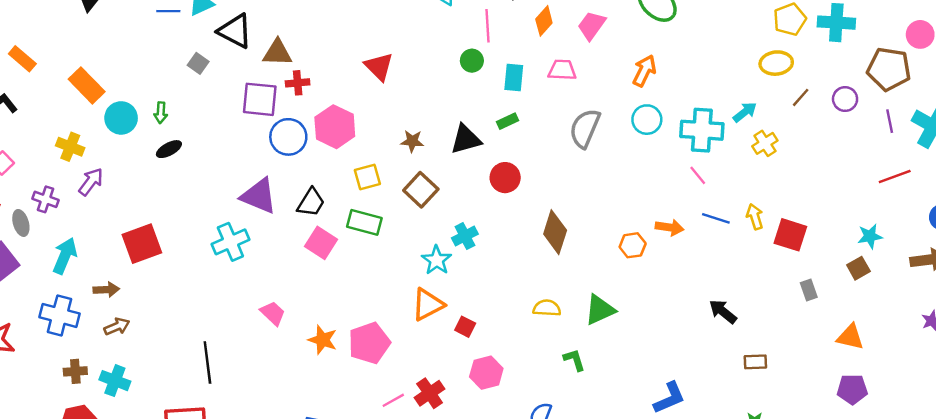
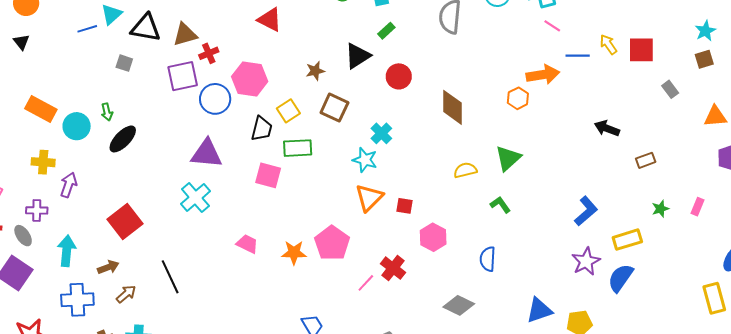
black ellipse: (169, 149) -> (123, 139), size x1.4
black trapezoid: (311, 202) -> (262, 129), moved
orange arrow: (670, 227) -> (543, 75), size x1.4
brown square: (858, 268) -> (704, 59), turned 30
black line: (207, 362) -> (170, 277), moved

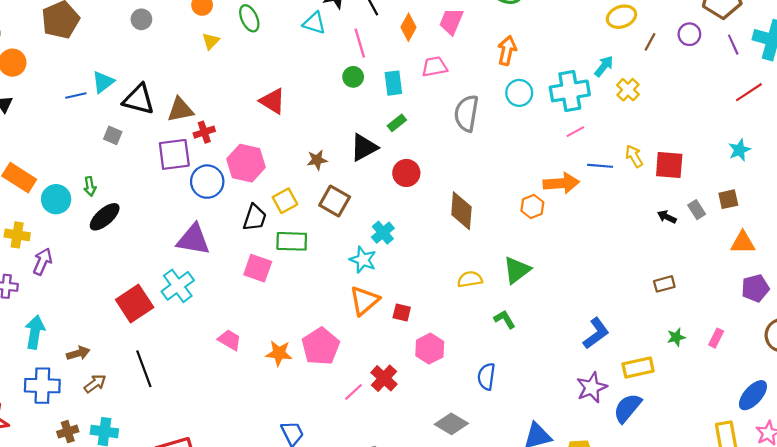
pink line: (552, 26) -> (575, 132), turned -66
brown square: (704, 59) -> (728, 199), moved
black arrow: (607, 128) -> (667, 217), moved, size x0.7
red square: (125, 221) -> (135, 304), moved

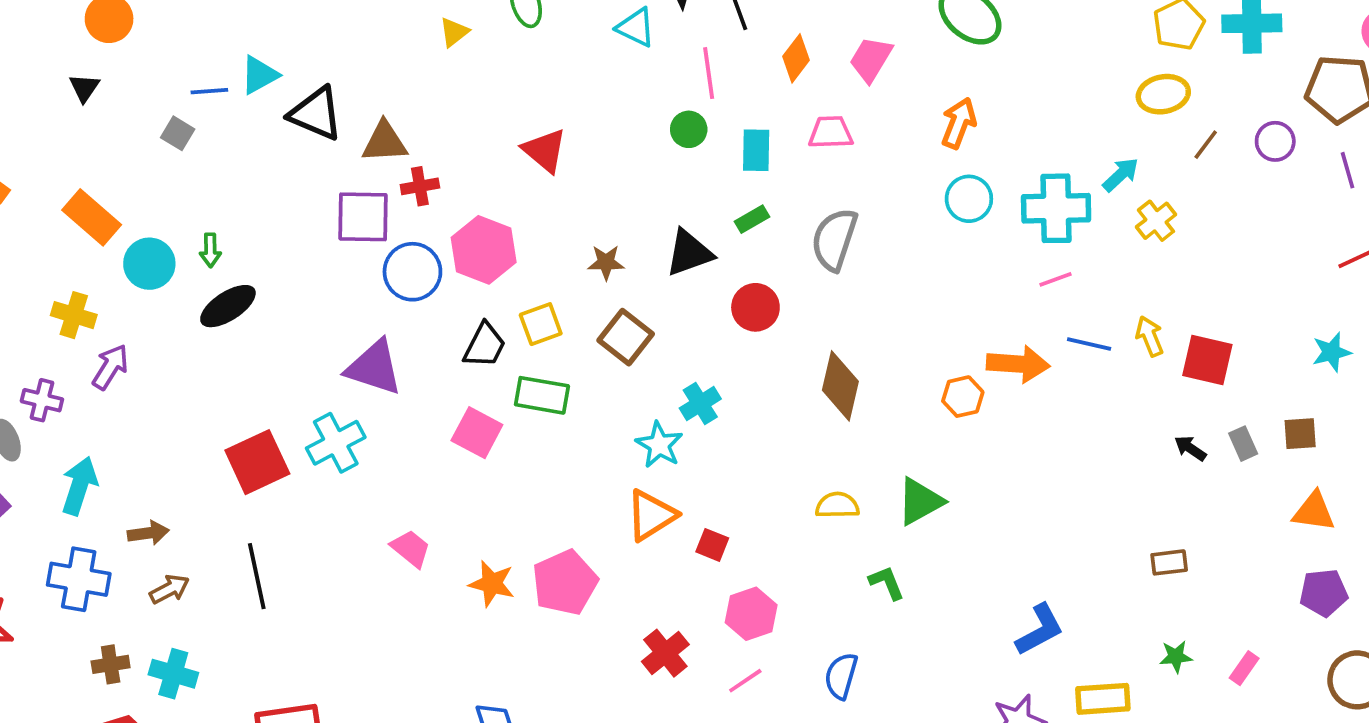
gray semicircle: (466, 113) -> (834, 239), moved
gray square: (113, 135) -> (178, 133), moved
pink line: (353, 392) -> (745, 681), moved

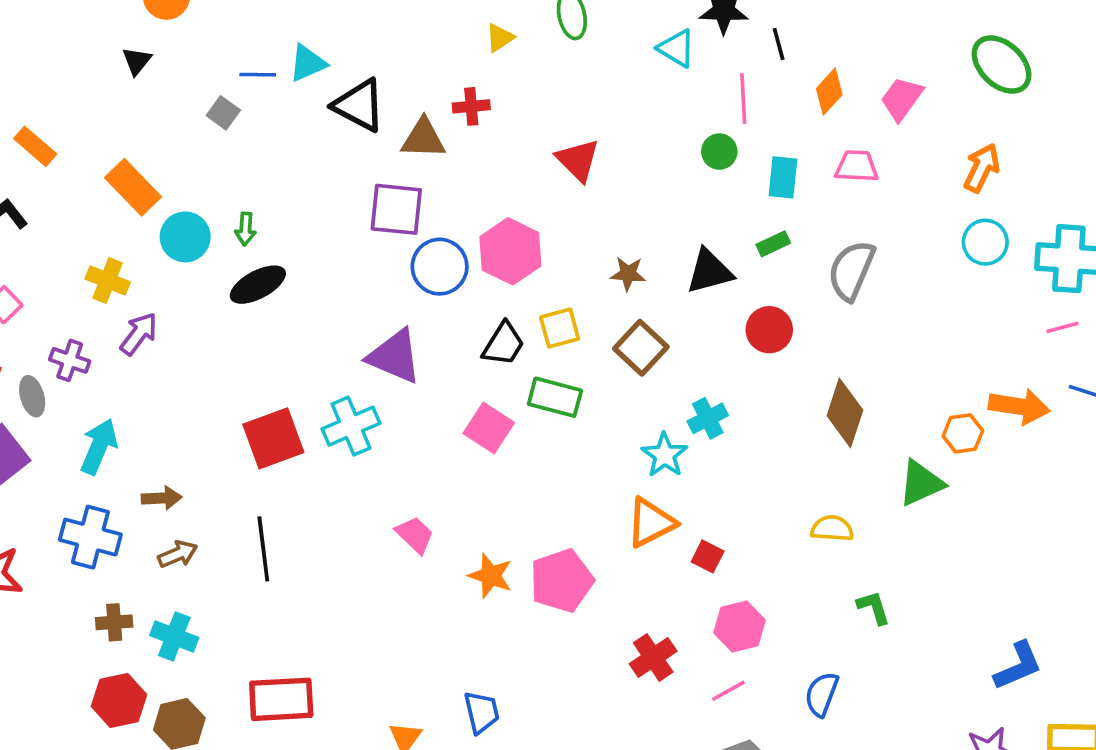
red cross: (420, 186) -> (471, 106), moved
green triangle: (920, 501) -> (921, 483), moved

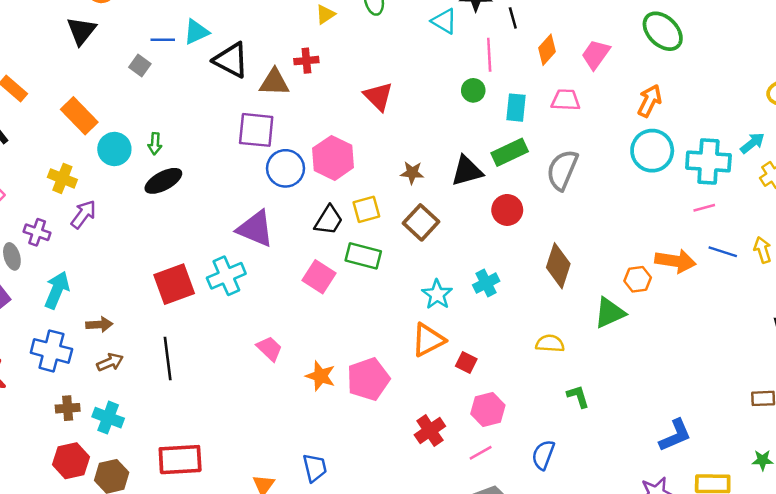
black triangle: (137, 61) -> (81, 31), size x1.5
cyan circle: (985, 242) -> (652, 151), size x1.4
green rectangle: (773, 244) -> (510, 152), size x1.6
cyan cross: (708, 418) -> (486, 283), moved

